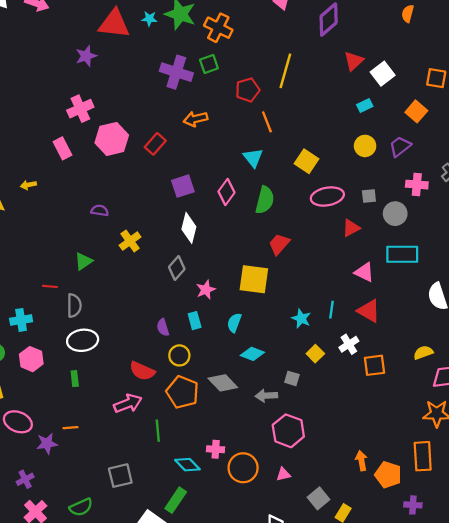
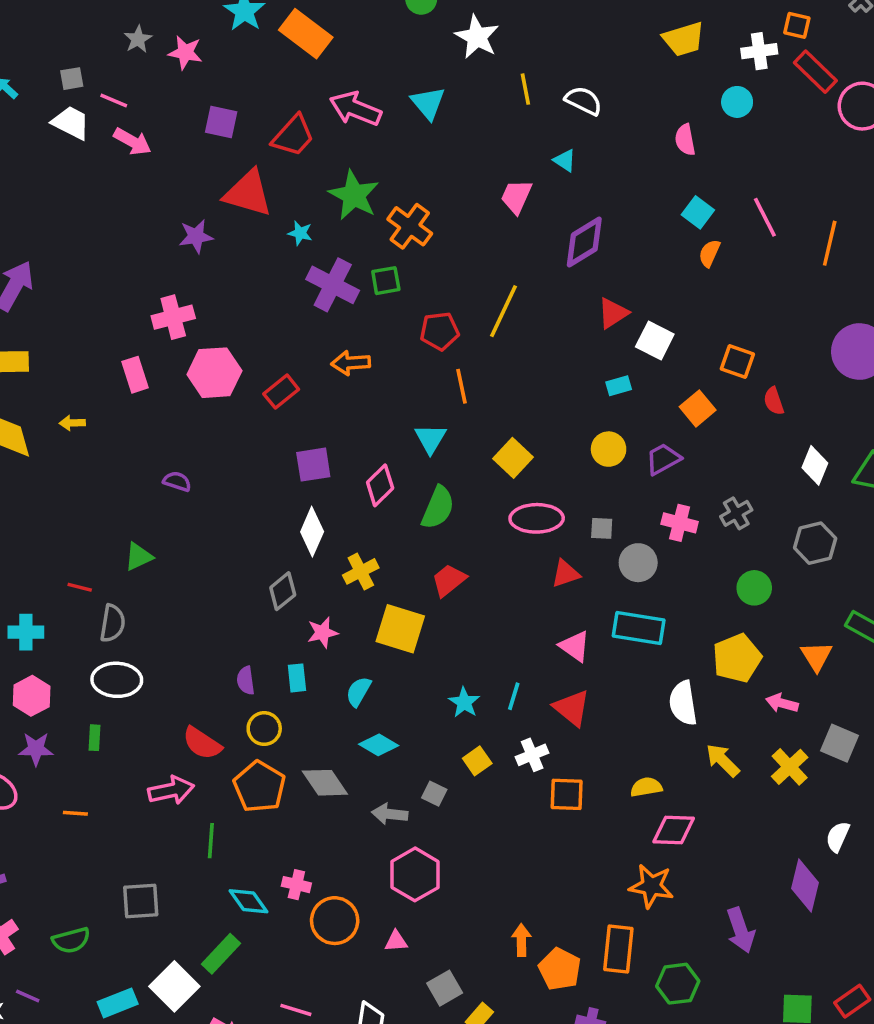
cyan star: (149, 19) -> (300, 233), moved
white square: (383, 74) -> (655, 340), turned -35
yellow cross: (130, 241) -> (361, 571), moved
purple star: (47, 443) -> (36, 749), moved

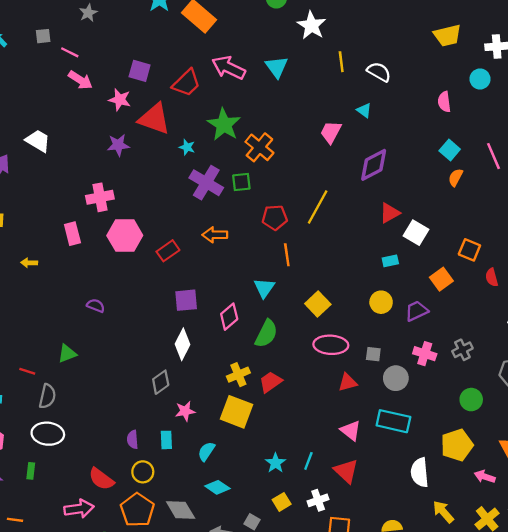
pink star: (185, 52) -> (120, 100), moved
white trapezoid: (71, 123) -> (38, 141), moved
yellow cross: (361, 571) -> (238, 375), moved

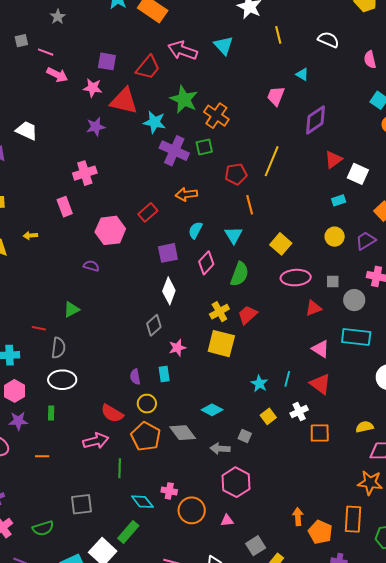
white semicircle: (379, 72) -> (328, 40), moved
cyan star: (187, 147) -> (155, 122), size x1.6
pink hexagon: (125, 236) -> (110, 230), moved
cyan semicircle: (206, 451) -> (195, 230), moved

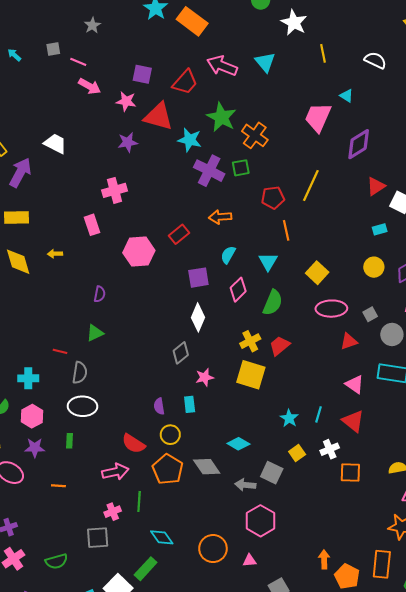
pink trapezoid: (276, 96) -> (318, 117), size x1.4
purple semicircle: (91, 266) -> (100, 294), moved, turned 84
gray square: (333, 282) -> (370, 314), turned -32
gray square: (245, 436) -> (272, 473), size x1.5
pink cross: (169, 491) -> (113, 512), moved, turned -35

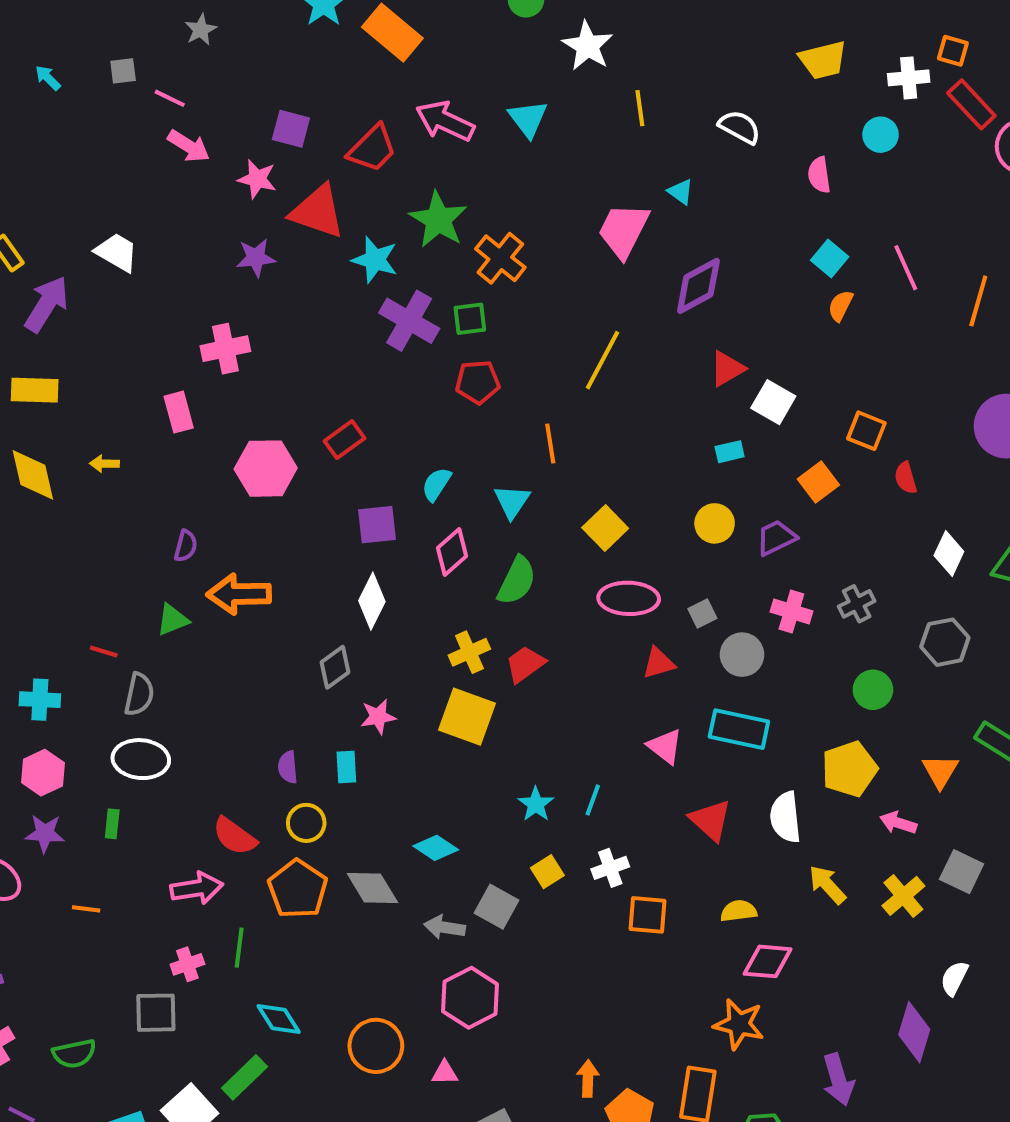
red pentagon: (273, 198) -> (478, 382), moved
orange arrow: (220, 217) -> (239, 594), moved, size x1.4
red triangle: (353, 421) -> (711, 820), moved

